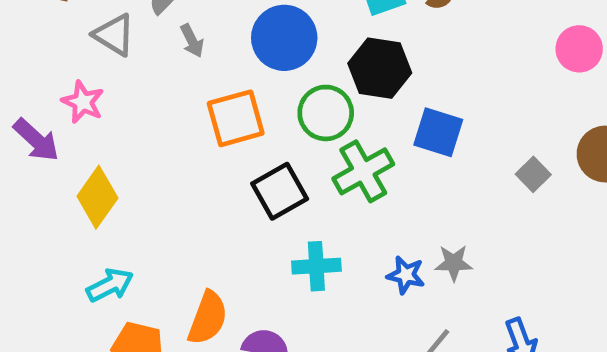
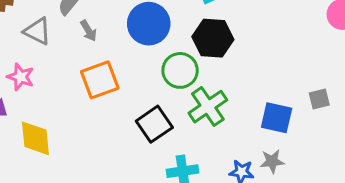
orange square: (236, 118) -> (100, 80), moved
blue square: (438, 132) -> (277, 118), moved
gray square: (533, 174) -> (319, 99), turned 35
yellow diamond: (97, 197) -> (35, 138), turned -36

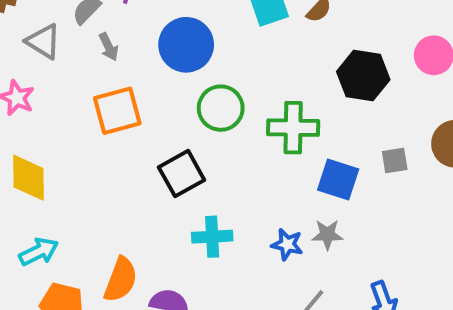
black hexagon: (213, 38) -> (363, 76), moved
green cross: (208, 107) -> (293, 128), moved, turned 30

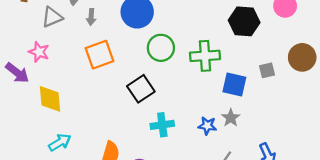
gray triangle: (43, 42) -> (52, 17), turned -50
gray arrow: (109, 47) -> (91, 17), turned 35
gray star: (327, 235) -> (231, 118), turned -30

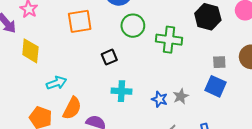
blue square: (234, 84) -> (215, 86), moved
black square: (141, 89) -> (109, 57), size x0.7
cyan arrow: (60, 142) -> (56, 83), moved

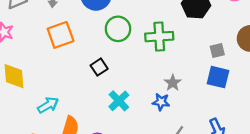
cyan cross: (121, 91) -> (119, 101), turned -36
gray star: (181, 96) -> (173, 83), moved

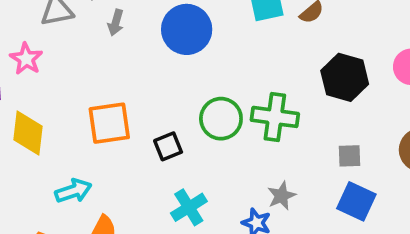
green circle: (118, 29) -> (221, 119), moved
orange square: (61, 35) -> (109, 123), moved
gray square: (217, 50) -> (349, 156), moved

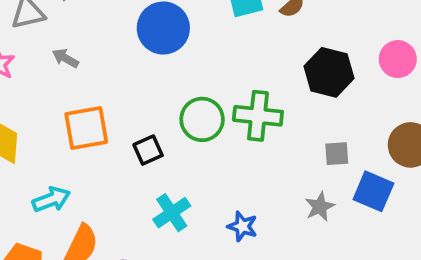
gray arrow: (116, 23) -> (65, 58), moved, turned 105
gray star: (281, 196) -> (320, 207), moved
blue square: (356, 201) -> (373, 191), moved

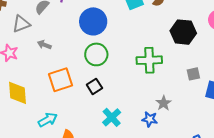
green circle: (202, 119) -> (96, 54), moved
gray star: (320, 207) -> (164, 103), moved

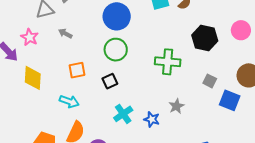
gray square: (193, 74) -> (210, 81), turned 32
orange square: (60, 80) -> (77, 70), size x0.7
blue star: (150, 119) -> (152, 119), moved
cyan arrow: (48, 120) -> (69, 101), moved, turned 42

